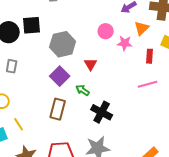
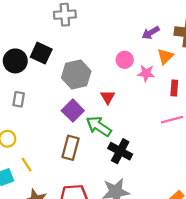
black square: (32, 25) -> (41, 53), turned 30
green arrow: (83, 90) -> (99, 126), size x1.6

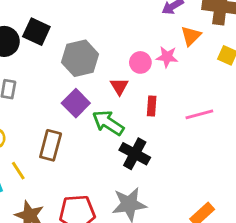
pink circle: (125, 60) -> (140, 62), moved
red rectangle: (174, 88) -> (152, 106), moved
brown rectangle: (71, 148) -> (51, 145), moved

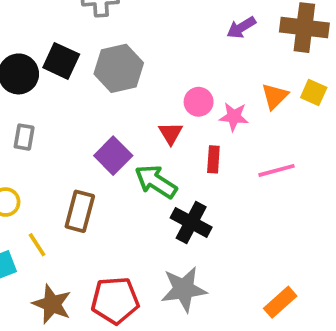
orange triangle: (191, 36) -> (275, 96), moved
pink star: (167, 57) -> (234, 117), moved
gray hexagon: (80, 58) -> (119, 68), moved

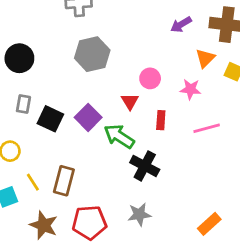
black square: (61, 61) -> (50, 119), moved
orange triangle: (275, 96) -> (205, 58), moved
pink star: (234, 117) -> (190, 89), moved
brown rectangle: (80, 211) -> (64, 181), moved
gray star: (184, 289) -> (139, 214), size x0.7

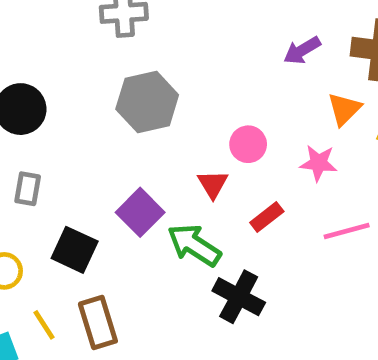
black square: (50, 119) -> (75, 250), moved
red rectangle: (161, 120) -> (267, 217), turned 48
brown rectangle: (64, 181) -> (98, 322), turned -32

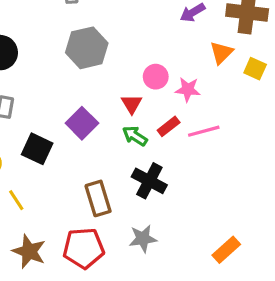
pink star: (318, 163) -> (188, 89), moved
pink line: (347, 231) -> (204, 131), moved
green arrow: (194, 245) -> (135, 136), moved, size x0.7
brown rectangle: (98, 322) -> (98, 198), moved

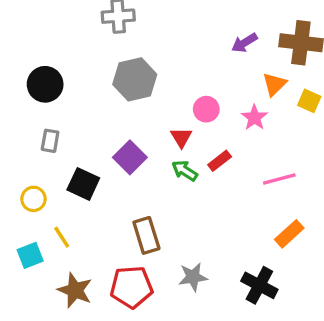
pink star: (188, 89) -> (254, 118), moved, turned 30
pink line: (204, 131) -> (279, 179), moved
black cross: (149, 181) -> (259, 285), moved
orange rectangle: (226, 250) -> (289, 234), moved

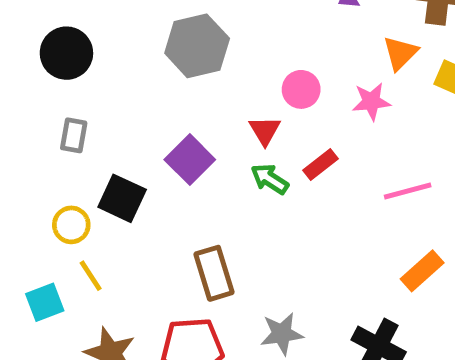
pink star: (254, 118) -> (371, 102), turned 30
yellow circle: (33, 199) -> (71, 225), moved

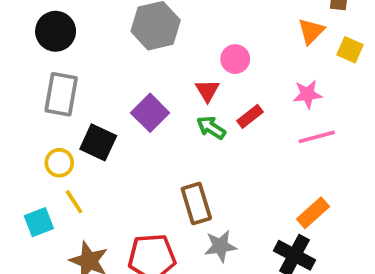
pink star: (371, 102) -> (307, 94), moved
gray rectangle: (74, 135) -> (61, 94), size x1.6
orange rectangle: (422, 271) -> (313, 213), moved
brown rectangle: (214, 273) -> (196, 204), moved

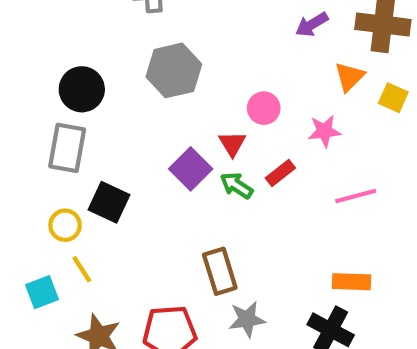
black circle: (56, 31) -> (82, 89), moved
pink star: (307, 94) -> (324, 131), moved
purple square: (150, 113) -> (191, 169), moved
orange rectangle: (313, 213) -> (352, 282), turned 44

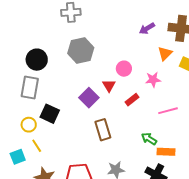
green arrow: (237, 185) -> (149, 139), moved
brown rectangle: (220, 271) -> (103, 130), moved

